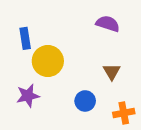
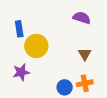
blue circle: (85, 101) -> (65, 87), moved
orange cross: (124, 113) -> (85, 83), moved

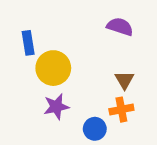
purple star: (21, 72) -> (56, 107), moved
orange cross: (85, 83) -> (121, 110), moved

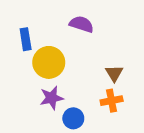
purple semicircle: (120, 27) -> (82, 24), moved
blue circle: (95, 129) -> (73, 118), moved

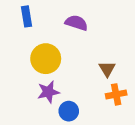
blue rectangle: (26, 39) -> (27, 16), moved
orange cross: (112, 101) -> (116, 94), moved

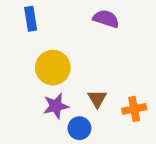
purple semicircle: (76, 23) -> (106, 19), moved
brown triangle: (107, 69) -> (97, 99), moved

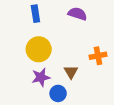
blue rectangle: (31, 19) -> (35, 14), moved
orange cross: (134, 109) -> (98, 56), moved

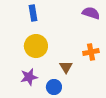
purple semicircle: (77, 14) -> (91, 13), moved
purple star: (41, 77) -> (29, 77), moved

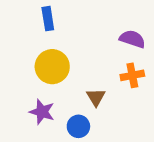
purple semicircle: (91, 13) -> (132, 39), moved
purple star: (29, 77) -> (42, 112), turned 30

